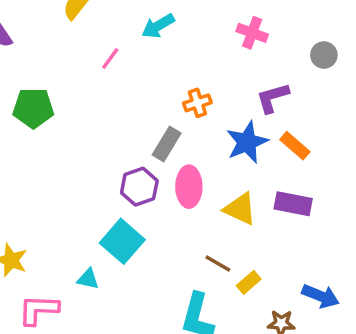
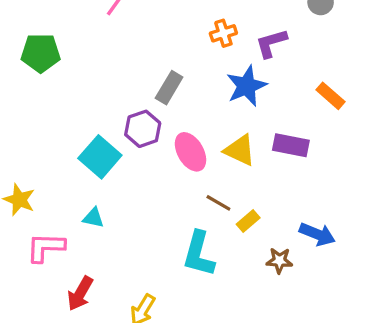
orange cross: (197, 103) -> (223, 33), moved
orange rectangle: (295, 146) -> (330, 96), moved
pink ellipse: (189, 187) -> (190, 152), moved, turned -30
cyan square: (122, 241) -> (100, 157), moved

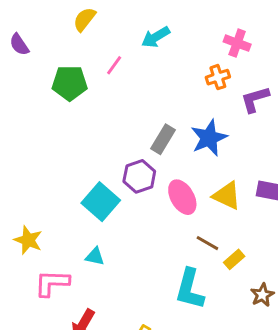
orange cross: (223, 33) -> (218, 77), moved
green pentagon: (41, 53) -> (70, 83), moved
blue star: (246, 86) -> (209, 138), moved
brown star: (279, 261) -> (262, 295), turned -30

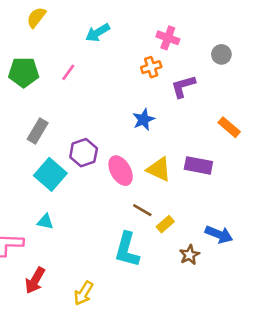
pink line: (114, 65) -> (68, 72), moved
blue star: (209, 138) -> (144, 120), size x0.7
gray rectangle: (163, 139) -> (38, 131), moved

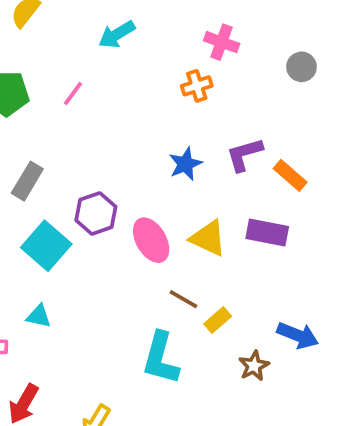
purple L-shape: (183, 86) -> (244, 154), moved
orange rectangle: (229, 127) -> (290, 175), moved

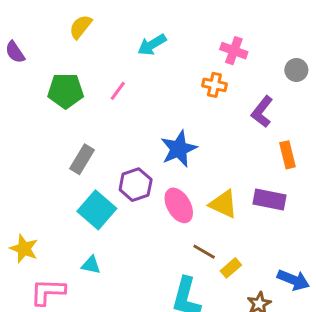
orange cross: (197, 86) -> (214, 85), turned 30
purple L-shape: (244, 154) -> (262, 112), moved, turned -36
blue star: (185, 164) -> (179, 149), moved, size x1.4
orange rectangle: (290, 175) -> (287, 155), turned 35

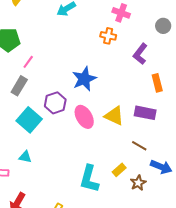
pink line: (118, 91) -> (28, 62), moved
brown line: (204, 252) -> (139, 146), moved
yellow rectangle: (231, 268) -> (119, 170), moved

